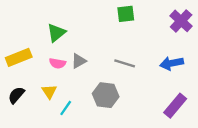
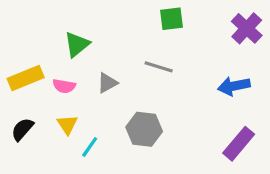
pink semicircle: (57, 63) -> (64, 86), moved
gray line: (125, 63) -> (159, 67), moved

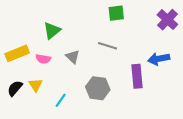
gray triangle: (107, 83) -> (73, 57), turned -48
yellow triangle: (67, 124) -> (36, 85), moved
purple rectangle: (239, 144) -> (137, 76), moved, turned -45

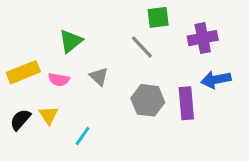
purple cross: (167, 20) -> (203, 38), moved, turned 36
gray line: (108, 46) -> (142, 47), moved, turned 30
gray hexagon: (98, 88) -> (148, 100), moved

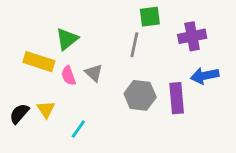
gray line: (142, 47) -> (134, 45), turned 55
yellow rectangle: (23, 72) -> (39, 62), moved, turned 40
pink semicircle: (59, 80) -> (68, 76), moved, turned 60

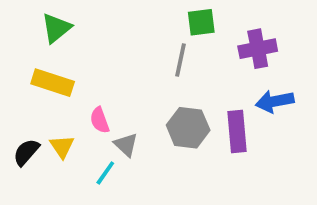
green triangle: (67, 39) -> (56, 28), moved
gray triangle: (94, 73) -> (126, 145), moved
pink semicircle: (68, 76) -> (100, 120), moved

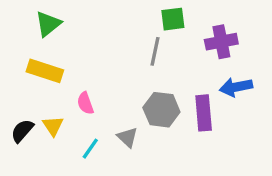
gray triangle: (126, 145) -> (127, 137), moved

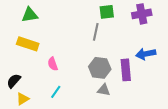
green triangle: (48, 24) -> (30, 15), turned 30
purple cross: (221, 42) -> (142, 14), moved
yellow triangle: (53, 126) -> (23, 99), moved, turned 32
gray triangle: (127, 137) -> (104, 90), moved, turned -32

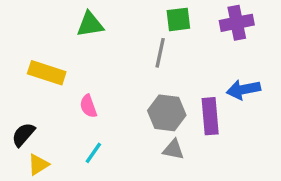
green triangle: (30, 15) -> (90, 24), moved

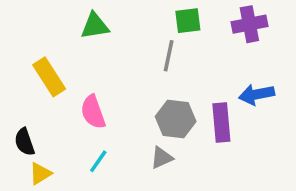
yellow rectangle: (47, 73) -> (49, 77), turned 39
pink semicircle: (88, 106) -> (93, 112), size x1.4
black semicircle: (23, 135) -> (24, 142), turned -60
gray triangle: (173, 150) -> (162, 158), moved, turned -35

